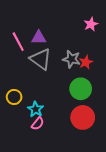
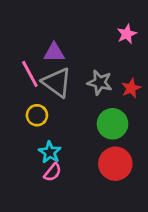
pink line: (18, 42) -> (30, 74), moved
red star: (86, 62) -> (131, 88), moved
yellow circle: (14, 97) -> (37, 115), moved

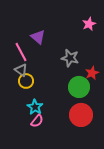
purple triangle: (54, 53) -> (38, 37), turned 42
gray triangle: (57, 82) -> (21, 70), moved, size x0.6
red star: (131, 88) -> (92, 73), moved

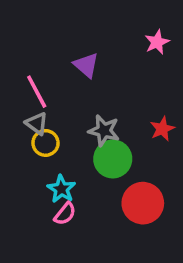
purple triangle: (38, 37) -> (86, 65), moved
gray star: (70, 58) -> (104, 131), moved
green circle: (79, 87) -> (113, 159), moved

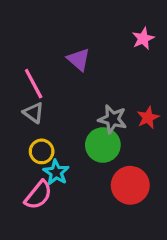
gray star: (104, 131) -> (113, 119), moved
yellow circle: (45, 143) -> (42, 151), moved
pink semicircle: (65, 214) -> (38, 195), moved, size x1.4

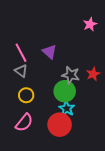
purple triangle: (79, 60) -> (49, 52), moved
cyan star: (56, 172) -> (67, 108), moved
red circle: (130, 185) -> (60, 125), moved

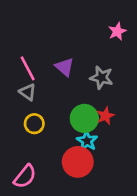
red star: (93, 74) -> (105, 116), moved
gray star: (71, 75) -> (101, 78), moved
pink semicircle: (24, 123) -> (25, 176), moved

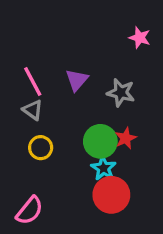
pink star: (117, 31) -> (140, 38), turned -30
purple triangle: (65, 67) -> (77, 80), turned 30
red circle: (78, 162) -> (111, 195), moved

